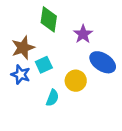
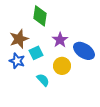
purple star: (83, 34) -> (60, 40), moved
cyan semicircle: (52, 98) -> (43, 80), turned -64

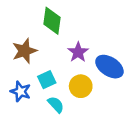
cyan square: (36, 53) -> (47, 80), moved
blue star: (17, 61) -> (21, 91), moved

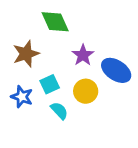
green diamond: (52, 21) -> (55, 22), turned -32

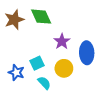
brown star: (26, 54) -> (14, 20), moved
blue ellipse: (116, 70) -> (87, 53), turned 55

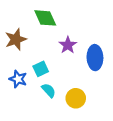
brown star: (14, 20) -> (16, 39), moved
yellow circle: (64, 68) -> (76, 98), moved

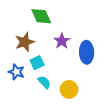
brown star: (16, 39) -> (25, 42), moved

